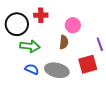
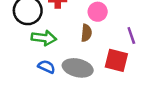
red square: (88, 64) -> (116, 60), turned 30

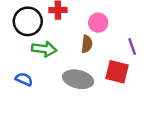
blue semicircle: (46, 67) -> (24, 79), moved

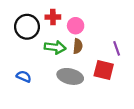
pink circle: (98, 23) -> (76, 26), moved
green arrow: (44, 49) -> (55, 47), moved

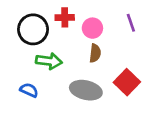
green arrow: (55, 47) -> (49, 61), moved
purple line: (117, 48) -> (131, 23), moved
red square: (104, 70) -> (127, 82), turned 30

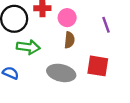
purple line: (131, 23) -> (106, 25), moved
red square: (127, 82) -> (98, 66), turned -35

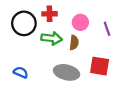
pink circle: (67, 18) -> (80, 22), moved
green arrow: (28, 47) -> (52, 38), moved

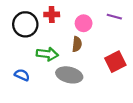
purple line: (107, 29) -> (114, 17), moved, turned -56
green arrow: (52, 38) -> (47, 54), moved
red square: (100, 66) -> (115, 62), moved, turned -36

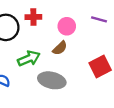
brown semicircle: (77, 44) -> (60, 48), turned 40
green arrow: (47, 54) -> (29, 58), turned -30

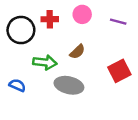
pink circle: (67, 26) -> (82, 14), moved
green arrow: (29, 58) -> (45, 62), turned 30

